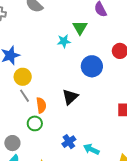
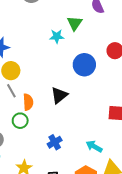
cyan arrow: (91, 149) -> (94, 146), moved

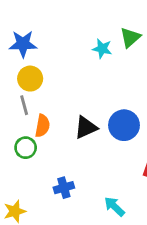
blue circle: (84, 65) -> (124, 125), moved

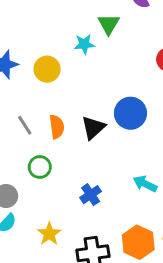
yellow circle: (30, 79) -> (47, 69), moved
orange semicircle: (42, 126) -> (57, 127), moved
cyan arrow: (114, 206) -> (145, 184), moved

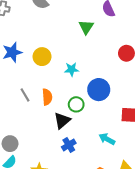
cyan star: (84, 44) -> (72, 69), moved
black triangle: (93, 128) -> (62, 121), moved
green circle: (40, 167) -> (76, 104), moved

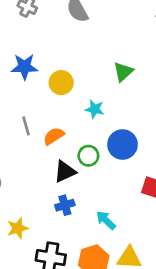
green triangle: (86, 27) -> (123, 72), moved
orange semicircle: (47, 97) -> (54, 136), turned -133
cyan arrow: (107, 139) -> (106, 220), moved

